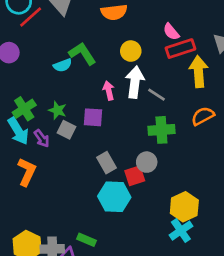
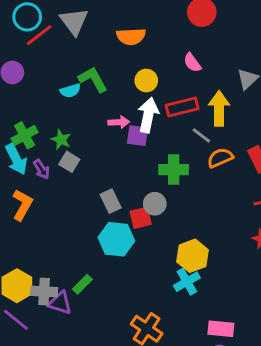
red rectangle: (180, 49) -> (182, 107), moved
pink arrow: (109, 91) -> (119, 122), turned 96
gray line: (156, 95) -> (201, 135), moved
purple square: (93, 117) -> (137, 136), moved
green rectangle: (86, 240) -> (82, 284), turned -72

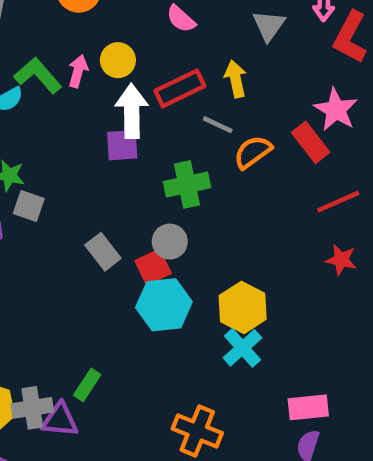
yellow arrow: (219, 109) -> (236, 79), size x0.7
pink arrow: (119, 122) -> (78, 71), moved, turned -60
cyan hexagon: (116, 239) -> (164, 305), moved

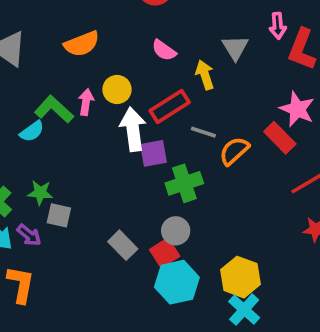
yellow arrow: (236, 79) -> (205, 75), moved
purple square: (122, 145) -> (153, 153), moved

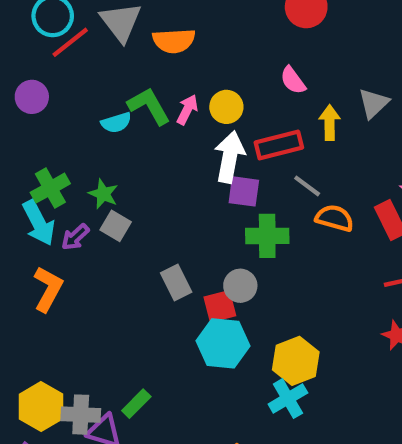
orange semicircle: (82, 44) -> (174, 41), moved
orange semicircle: (234, 151) -> (335, 218), turned 40
purple arrow: (29, 235) -> (75, 237), turned 80

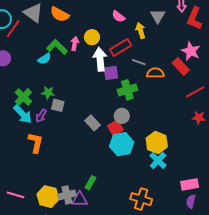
orange semicircle: (174, 41) -> (60, 14), turned 48

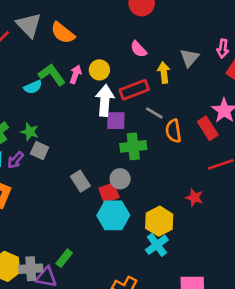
orange semicircle: (155, 73) -> (173, 131), turned -108
red star: (199, 118) -> (194, 198), moved

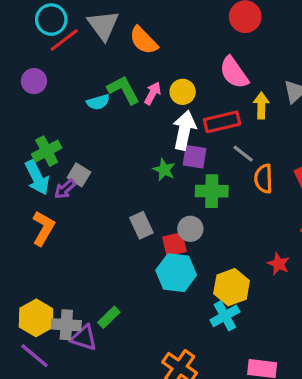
pink semicircle: (138, 49) -> (234, 73), size x1.5
green star: (30, 132) -> (164, 170), moved
gray square: (40, 151) -> (79, 175), moved

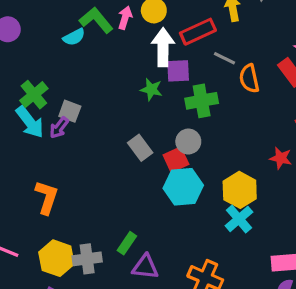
orange L-shape: (43, 228) -> (47, 197), moved
purple triangle: (84, 338) -> (145, 267), moved

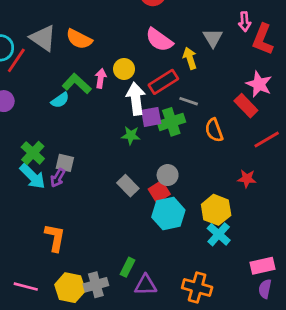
orange semicircle: (249, 78) -> (214, 130), moved
green cross: (202, 101) -> (171, 122), moved

